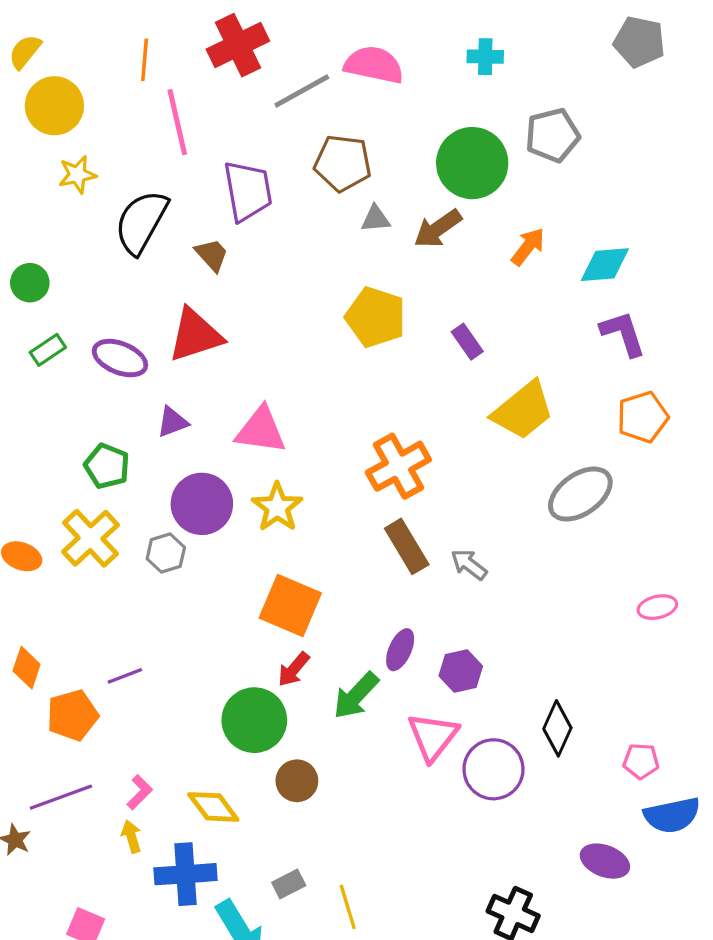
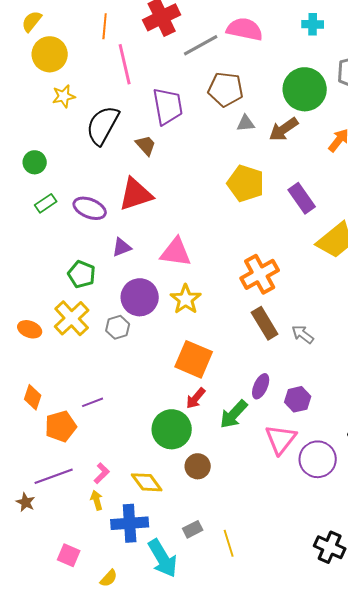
purple rectangle: (467, 342) -> (302, 198), size x1.4

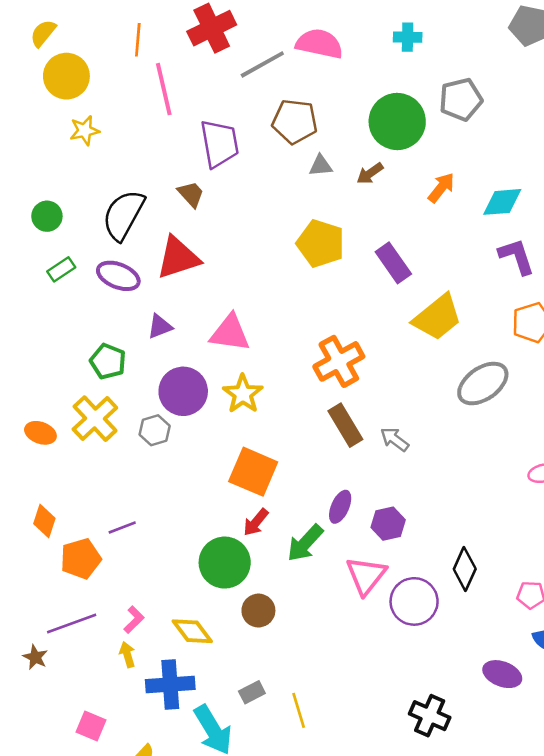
black semicircle: (103, 125) -> (123, 215), moved
brown arrow: (284, 129) -> (370, 173), size x0.7

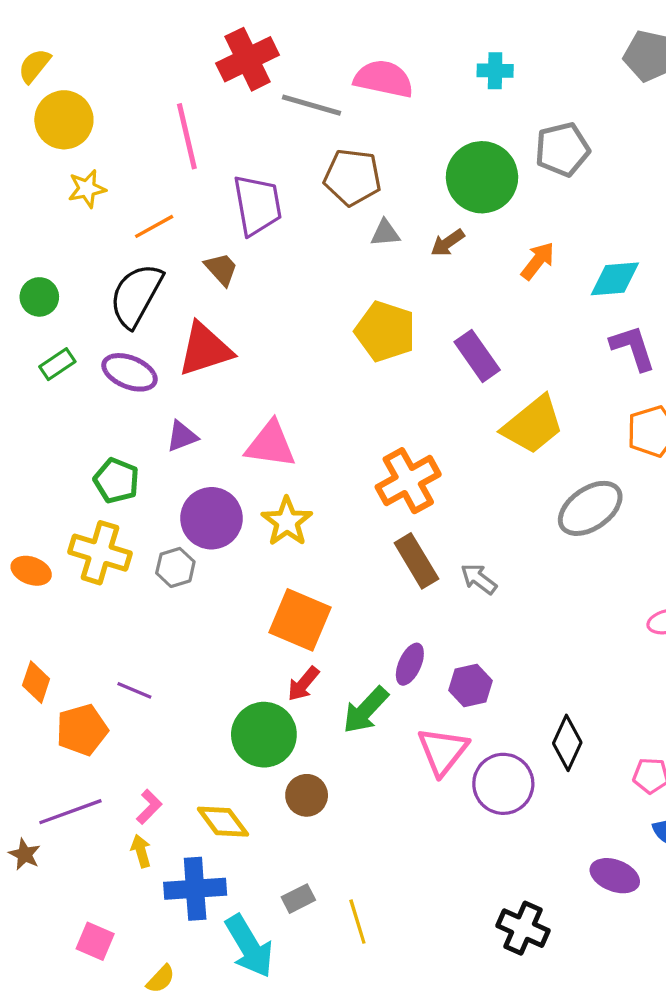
orange line: (138, 40) -> (154, 226), moved, turned 56
gray line: (262, 64) -> (311, 105), turned 45
yellow cross: (95, 419) -> (100, 553), turned -30
purple line: (122, 528) -> (134, 690), turned 44

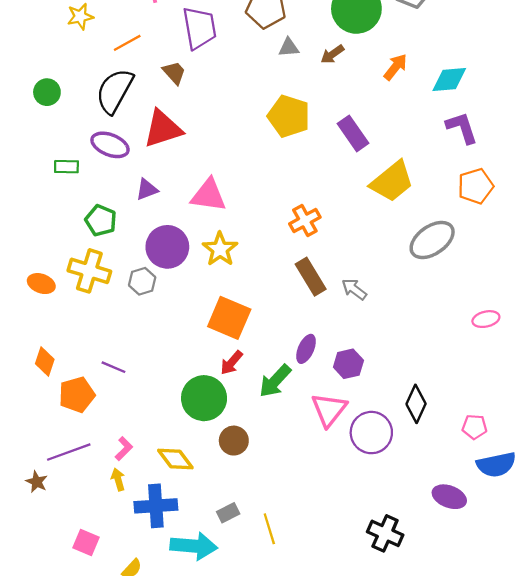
green rectangle: (57, 364) -> (66, 167), moved, turned 35
orange cross: (408, 481) -> (305, 221), size x0.7
cyan arrow: (249, 946) -> (194, 546), turned -54

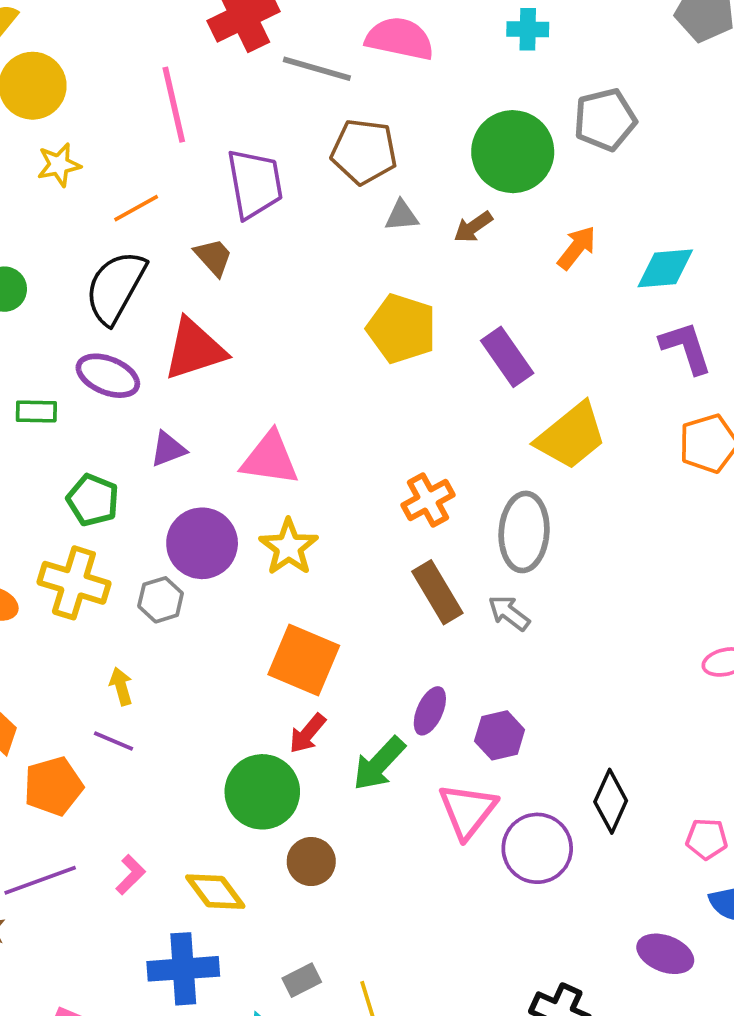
gray ellipse: (432, 240) -> (524, 532), moved, turned -51
yellow arrow: (118, 480) -> (121, 686), moved

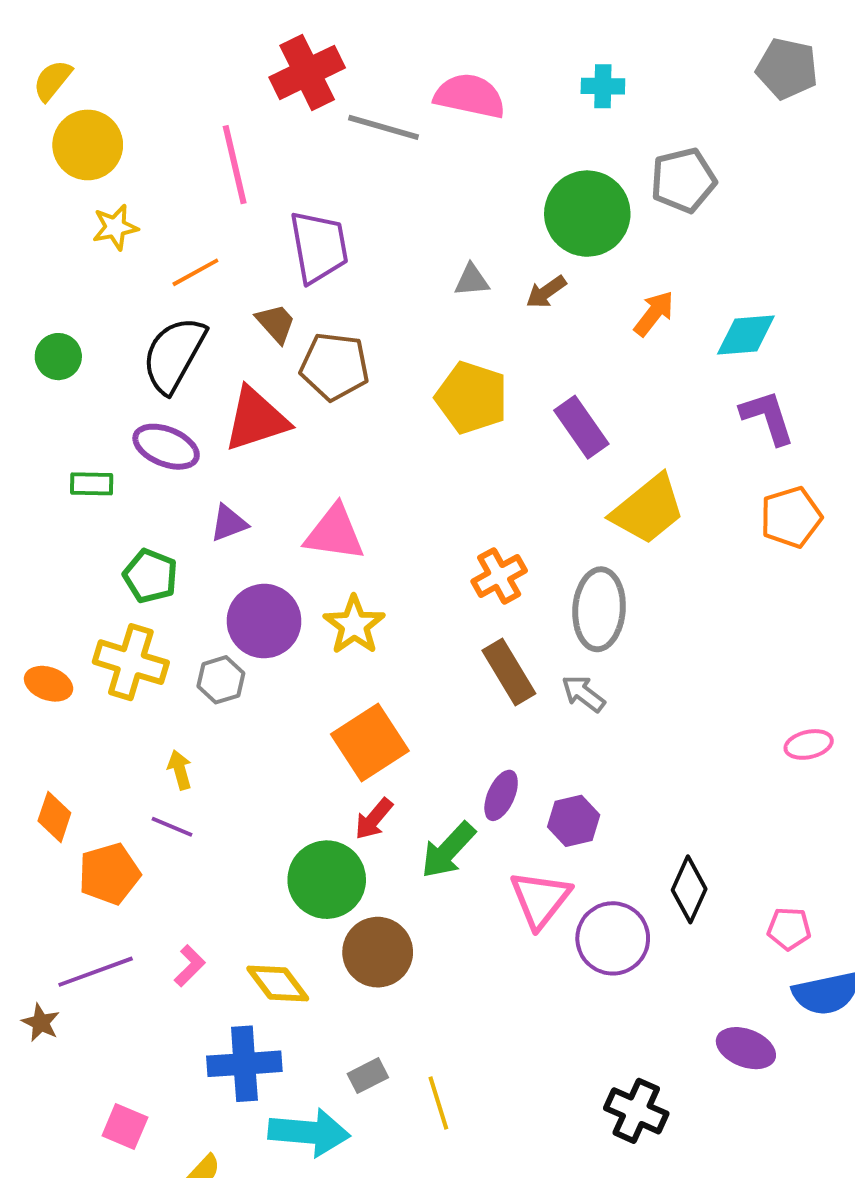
brown pentagon: (364, 152) -> (335, 366), moved
orange square: (304, 660) -> (370, 742), turned 34
brown circle: (311, 862) -> (378, 952), size x1.4

